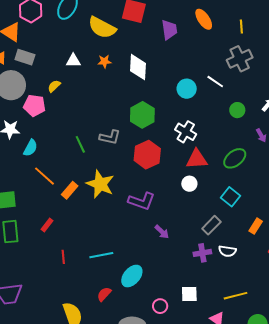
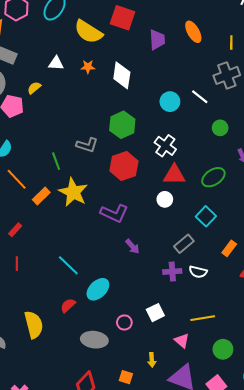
green line: (80, 144) -> (56, 161), moved
cyan line: (101, 255) -> (68, 265), turned 50
red line: (63, 257) -> (17, 264), moved
white square: (189, 294) -> (155, 313), turned -30

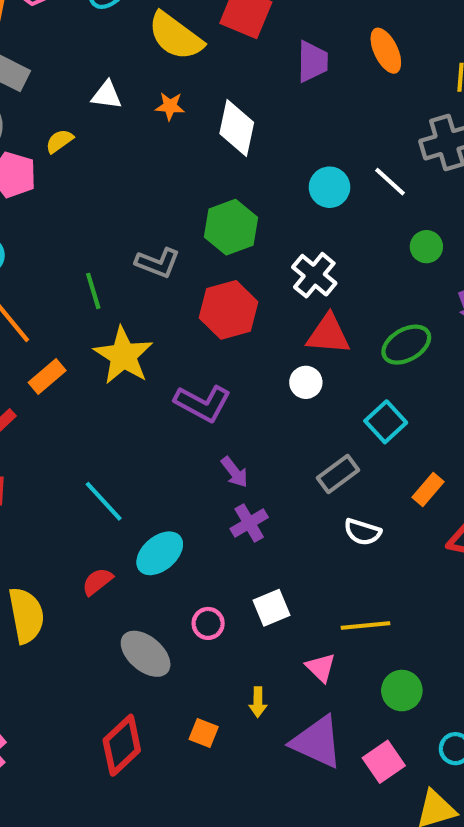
orange rectangle: (41, 196) -> (47, 376), moved
purple cross: (172, 272) -> (249, 523), moved, turned -30
gray ellipse: (94, 340) -> (146, 654), turned 30

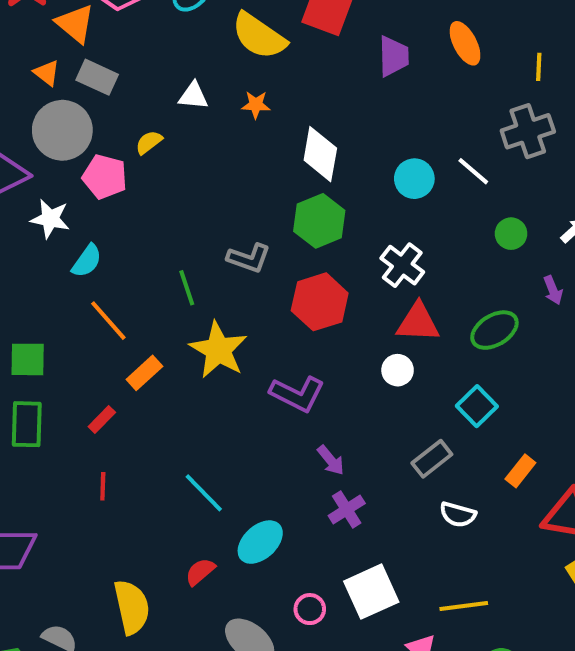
white diamond: (237, 128) -> (320, 154), moved
white square: (272, 608) -> (371, 592), size x1.5

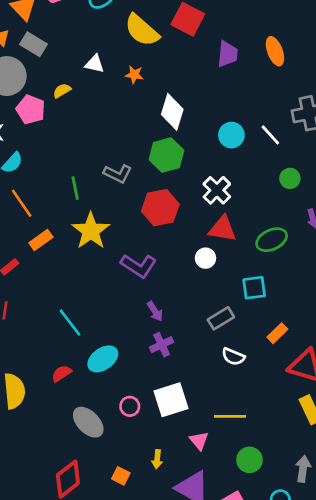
cyan square: (477, 406) -> (254, 288), turned 30

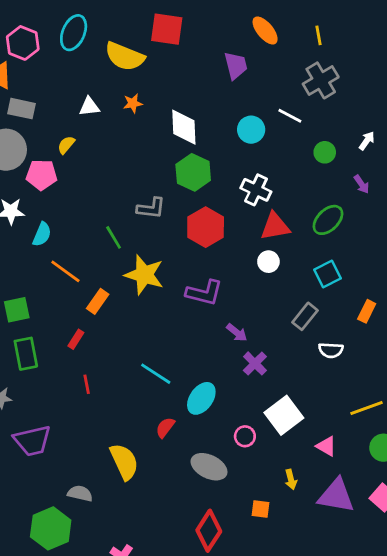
purple trapezoid: (228, 54) -> (236, 65), moved
yellow line: (230, 416) -> (366, 408), moved

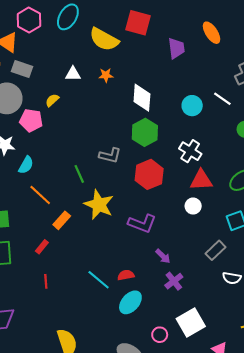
purple trapezoid: (236, 65) -> (176, 48), moved
red semicircle: (165, 427) -> (126, 275), moved, turned 35

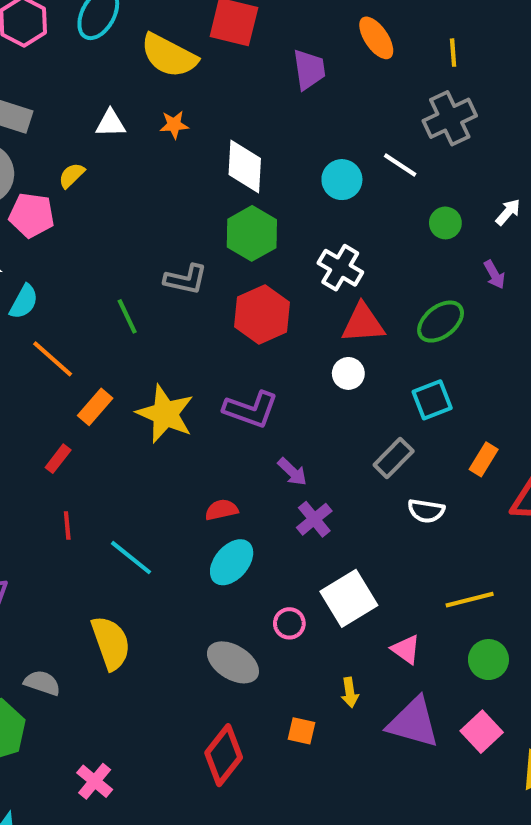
yellow star: (99, 205) -> (165, 414), moved
cyan line: (99, 280) -> (131, 558), moved

